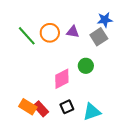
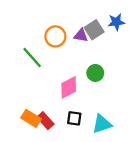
green line: (27, 36) -> (32, 57), moved
gray square: (99, 37) -> (94, 30), moved
black square: (67, 107) -> (74, 118), turned 32

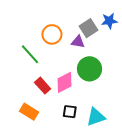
purple triangle: (81, 35) -> (78, 42), moved
green circle: (95, 73) -> (90, 69), size x1.5
red rectangle: (45, 121) -> (43, 86), moved

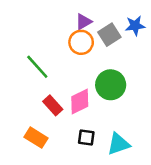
orange circle: (52, 34) -> (81, 42), moved
purple triangle: (78, 42) -> (84, 22), moved, turned -40

